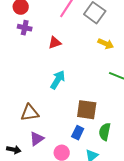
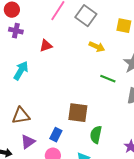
cyan arrow: (58, 80) -> (21, 71), moved
blue rectangle: (78, 133) -> (56, 135), moved

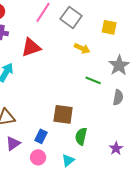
red triangle: (46, 46) -> (31, 47), size x1.5

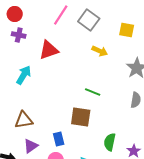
green line: (93, 80) -> (93, 92), moved
blue rectangle: (41, 136) -> (59, 139), turned -40
green semicircle: (81, 136) -> (110, 142), moved

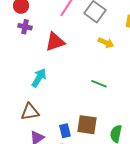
cyan arrow: (24, 75) -> (39, 78), moved
brown square: (81, 117) -> (87, 125), moved

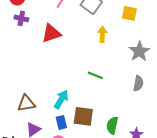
yellow arrow: (106, 43) -> (102, 34), turned -112
cyan arrow: (39, 78) -> (61, 99), moved

